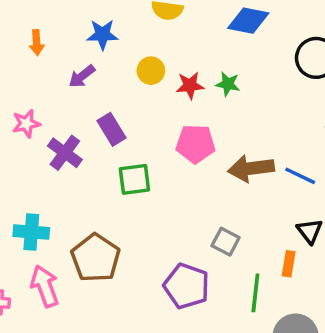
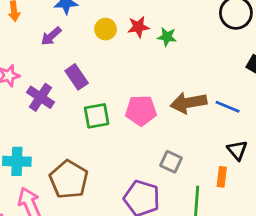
red star: (190, 85) -> (138, 27), moved
pink pentagon: (195, 144) -> (141, 111), moved

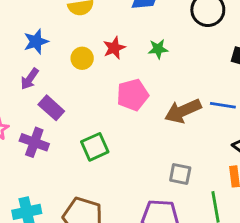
green star: (167, 37) -> (158, 49), moved
purple rectangle: (77, 77) -> (51, 108), moved
pink pentagon: (141, 111) -> (133, 95), moved

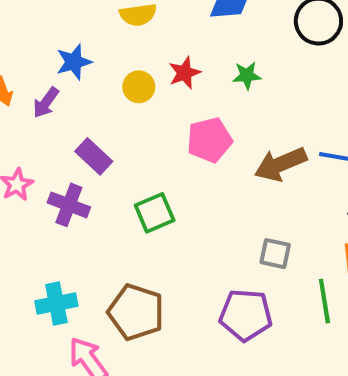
purple arrow: (30, 79) -> (46, 103), moved

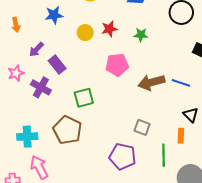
purple arrow: (46, 103) -> (36, 49), moved
brown pentagon: (136, 312) -> (67, 130), moved

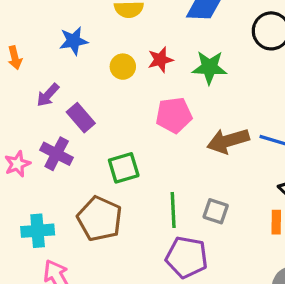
green star: (141, 35) -> (209, 67), size x1.5
pink star: (16, 73) -> (17, 164), moved
green line: (164, 155) -> (173, 210), moved

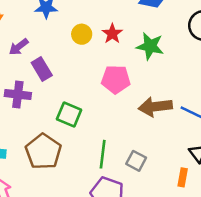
red star: (160, 60) -> (112, 34), turned -30
purple cross: (57, 154) -> (18, 94), turned -30
green square: (124, 168) -> (69, 114), turned 30

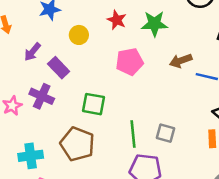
yellow circle: (82, 34) -> (79, 35), moved
purple cross: (18, 94) -> (42, 96), turned 30
brown arrow: (155, 107) -> (181, 61), moved, size x0.7

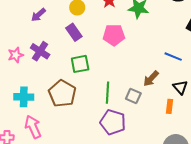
brown arrow: (181, 61) -> (151, 79), moved, turned -36
purple rectangle: (59, 68) -> (74, 32), moved
green square: (93, 104) -> (80, 64), turned -30

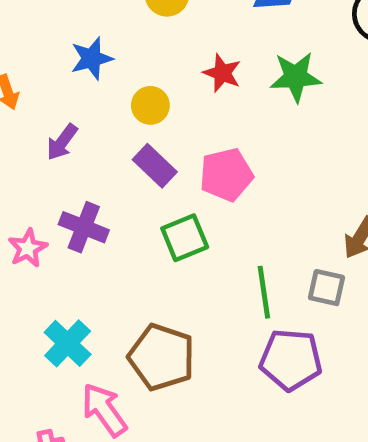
pink pentagon: (114, 35) -> (226, 175), moved
brown pentagon: (62, 93) -> (162, 357), moved
cyan cross: (24, 97) -> (68, 343), turned -36

